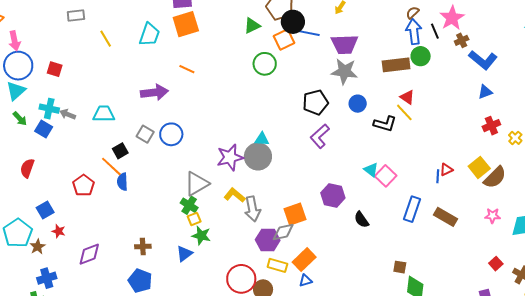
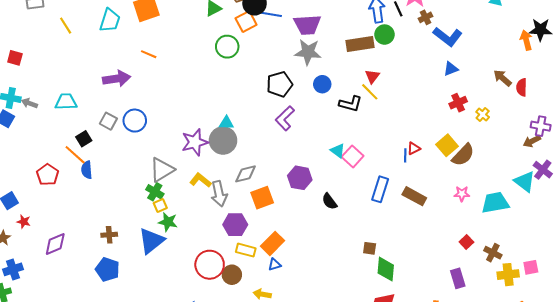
red triangle: (407, 97) -> (372, 76), turned 35
gray diamond: (283, 232) -> (246, 174), moved
blue triangle: (184, 254) -> (151, 241), size x1.6

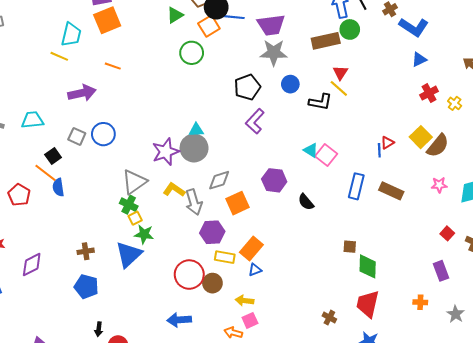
yellow line: (66, 26) -> (59, 56), moved, turned -30

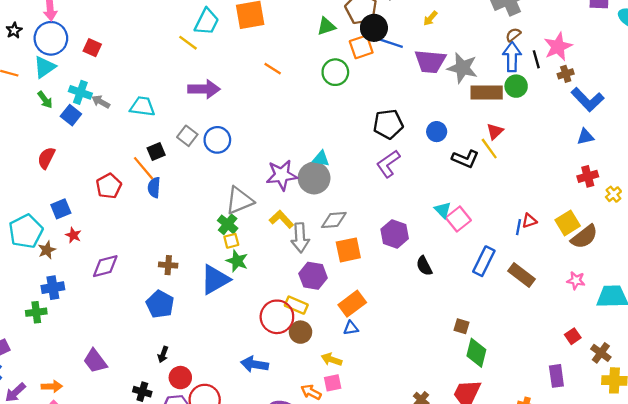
gray star: (274, 53) -> (462, 68), moved
orange line: (113, 66) -> (273, 69), moved
yellow rectangle: (225, 257) -> (296, 305), moved

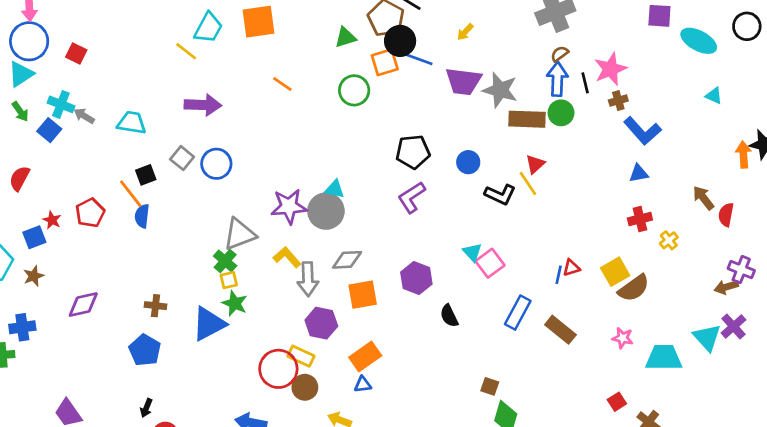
red star: (73, 235) -> (52, 220), moved
brown star: (47, 250) -> (34, 276), moved

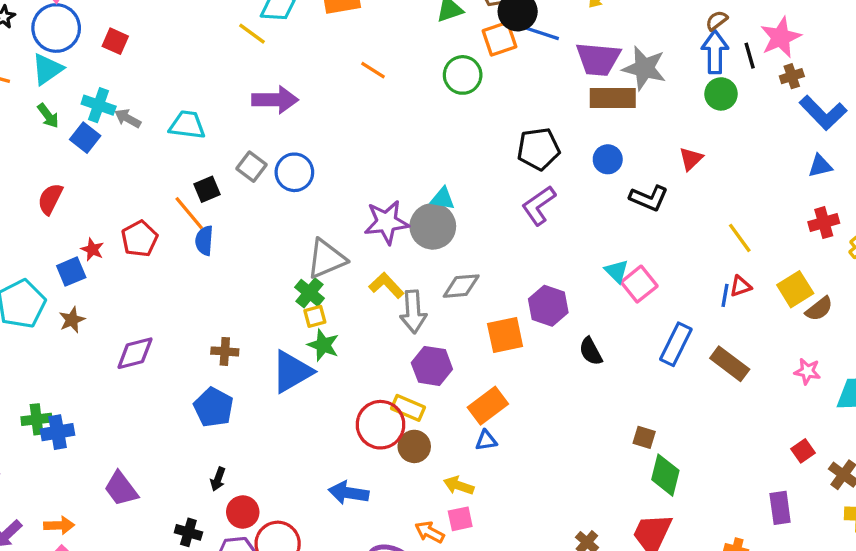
brown rectangle: (527, 119) -> (613, 98), moved
yellow line: (528, 184) -> (740, 238), moved
brown semicircle: (634, 288) -> (819, 309), size x0.7
orange square: (363, 295) -> (505, 335), moved
blue cross: (22, 327) -> (58, 432), moved

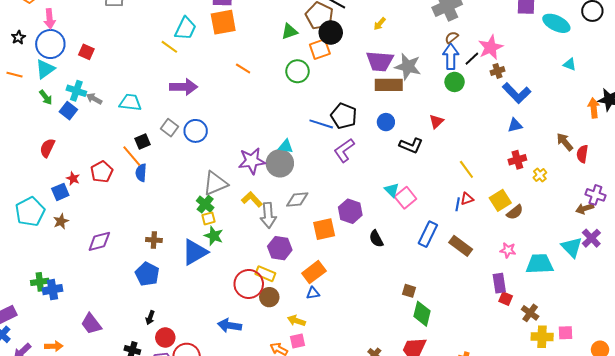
blue line: (540, 33) -> (321, 124), moved
black line: (750, 56) -> (472, 59), turned 63
black pentagon: (538, 149) -> (344, 116), turned 30
red square: (803, 451) -> (506, 299), turned -32
purple rectangle: (780, 508) -> (499, 283), moved

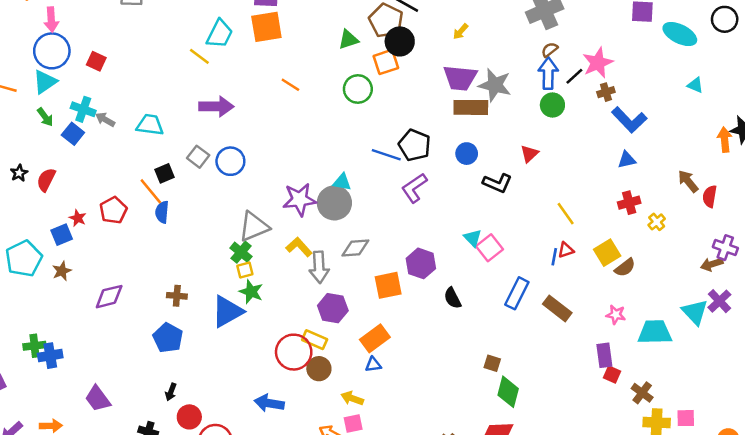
black star: (18, 37) -> (19, 173), moved

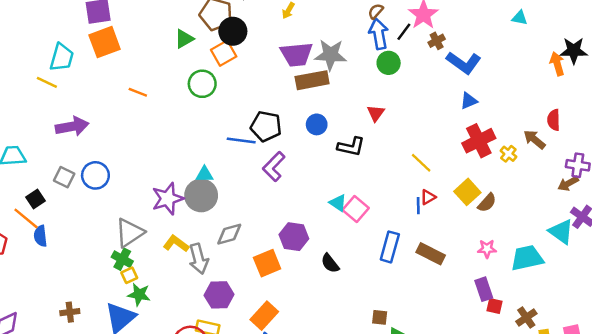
brown arrow: (688, 181) -> (534, 139), moved
red cross: (629, 203) -> (479, 141), size x1.5
brown cross: (642, 393) -> (526, 317), turned 30

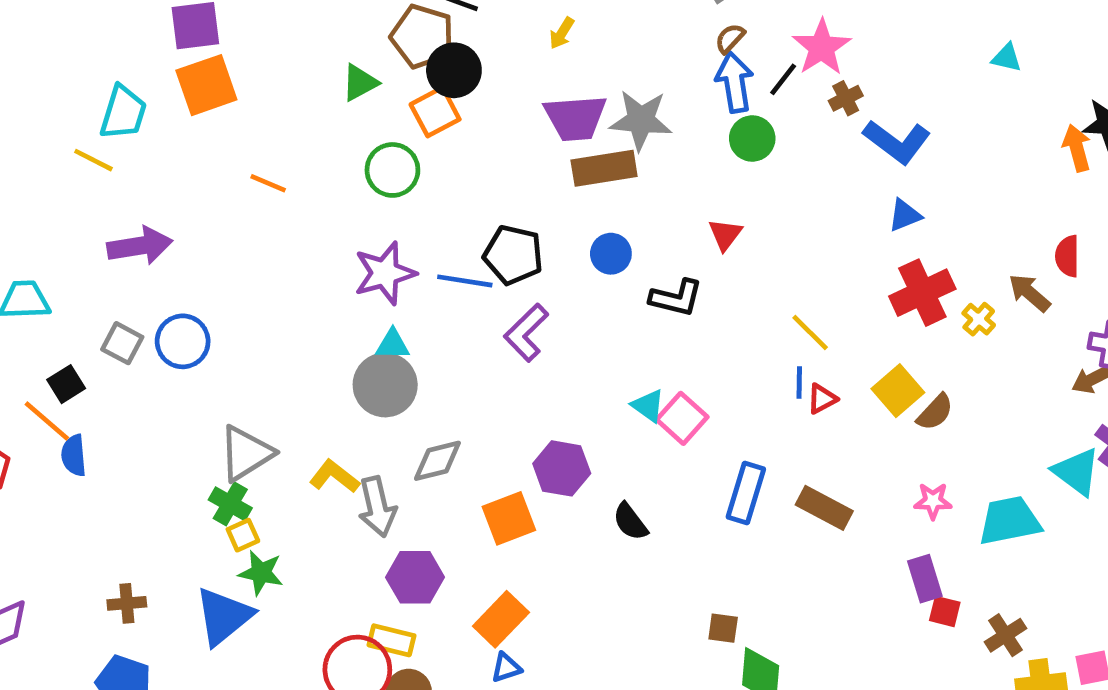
purple star: (168, 199) -> (385, 273), moved
blue line: (418, 206) -> (799, 383), moved

